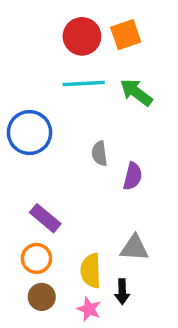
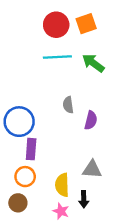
blue circle: (29, 133) -> (19, 122), moved
purple rectangle: (45, 218) -> (31, 149), turned 54
brown circle: (42, 297) -> (18, 203), moved

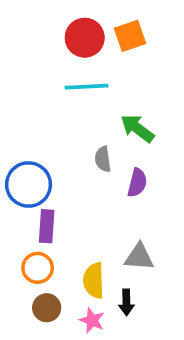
green arrow: (93, 63) -> (137, 128), moved
brown circle: (18, 203) -> (47, 308), moved

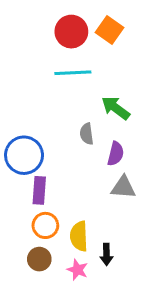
orange square: (130, 36) -> (110, 30), turned -36
gray triangle: (139, 257) -> (123, 187), moved
orange circle: (38, 268) -> (45, 225), moved

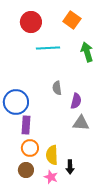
red circle: (71, 32) -> (31, 22), moved
green arrow: (116, 108) -> (87, 52), moved, turned 36

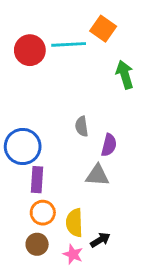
red circle: (31, 22) -> (30, 50), moved
cyan line: (48, 48) -> (69, 44), moved
gray triangle: (81, 123) -> (97, 175), moved
black arrow: (70, 167) -> (100, 240), turned -120

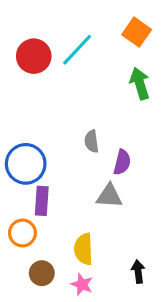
orange square: (103, 29) -> (137, 32), moved
cyan line: (69, 44) -> (77, 50), turned -44
orange circle: (43, 213) -> (22, 233), moved
black arrow: (100, 240) -> (138, 272), moved, turned -66

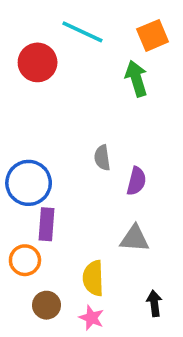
orange square: (137, 32) -> (153, 35), turned 32
cyan line: (77, 50) -> (82, 32), moved, turned 72
green arrow: (140, 83) -> (136, 79), moved
gray triangle: (109, 196) -> (135, 239), moved

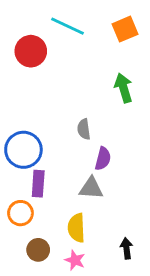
green arrow: (136, 79) -> (124, 88), moved
purple semicircle: (136, 181) -> (103, 159), moved
gray triangle: (135, 239) -> (91, 188), moved

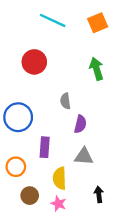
red circle: (31, 51) -> (34, 62), moved
purple rectangle: (38, 184) -> (45, 147), moved
gray triangle: (91, 188) -> (84, 156), moved

